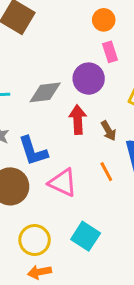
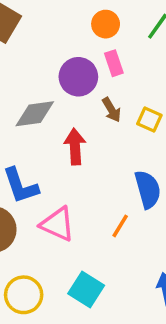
purple circle: (89, 79) -> (78, 77), moved
brown arrow: (109, 131) -> (112, 110), moved
orange line: (106, 172) -> (120, 226), moved, turned 60

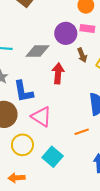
pink rectangle: (114, 63) -> (87, 28), turned -72
orange line: (120, 226) -> (82, 132), moved, turned 32
yellow circle: (24, 295) -> (22, 145), moved

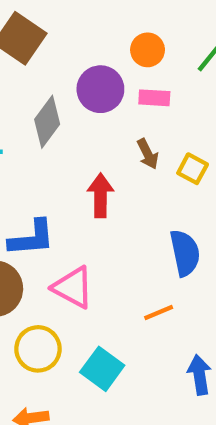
purple circle: (66, 33) -> (100, 89), moved
gray diamond: (37, 51) -> (47, 122), moved, turned -50
blue L-shape: (23, 91) -> (32, 238), turned -80

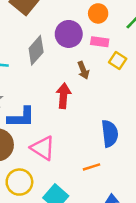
brown arrow: (148, 154) -> (83, 70), moved
yellow square: (193, 169) -> (118, 61), moved

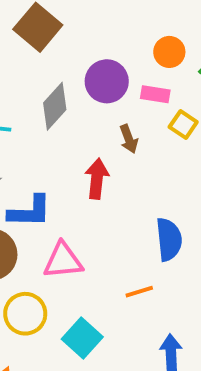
orange circle: (98, 13) -> (169, 52), moved
pink triangle: (43, 148) -> (63, 261), turned -40

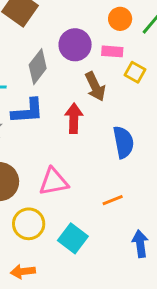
brown arrow: (129, 139) -> (95, 86), size x1.4
blue L-shape: (30, 212) -> (28, 111), moved
blue semicircle: (169, 239) -> (123, 142), moved

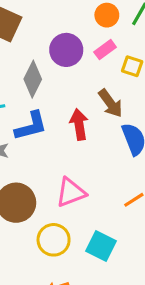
pink rectangle: (112, 51) -> (105, 50), turned -30
brown arrow: (95, 86) -> (111, 103), moved

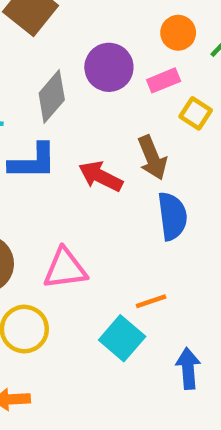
red arrow: (79, 124) -> (101, 176), turned -68
cyan square: (101, 246) -> (122, 338), moved

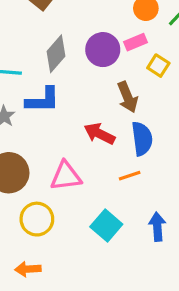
purple circle: (109, 67) -> (103, 50), moved
red arrow: (101, 176) -> (99, 134), moved
orange line: (151, 301) -> (130, 176), moved
blue arrow: (188, 368) -> (157, 227), moved

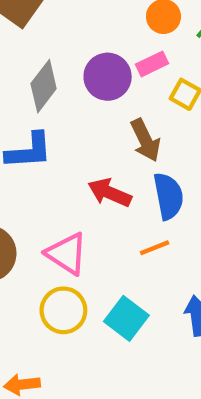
pink triangle: (66, 176) -> (67, 254), turned 44
yellow circle: (37, 219) -> (63, 310), moved

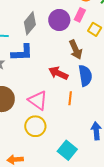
pink rectangle: (152, 64) -> (80, 15), turned -40
orange line: (155, 248) -> (70, 98), moved, turned -64
cyan square: (126, 318) -> (67, 150), moved

